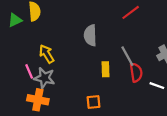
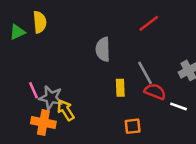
yellow arrow: (47, 54) -> (66, 110), moved
red semicircle: (136, 72) -> (155, 92), turned -60
orange square: (94, 102) -> (133, 126), moved

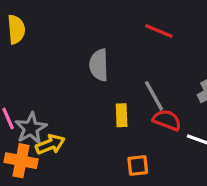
red line: (149, 23) -> (159, 31), turned 60
gray star: (51, 98) -> (31, 128), turned 30
yellow arrow: (66, 110) -> (50, 144), turned 100

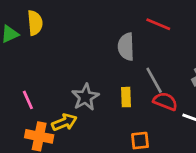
gray semicircle: (99, 65) -> (126, 47), moved
gray star: (31, 128) -> (85, 97), moved

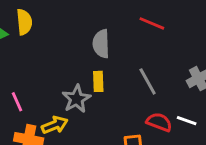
gray semicircle: (126, 47) -> (101, 44), moved
yellow rectangle: (126, 97) -> (98, 81), moved
red semicircle: (165, 101) -> (159, 122), moved

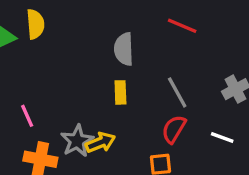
gray star: (76, 99) -> (77, 141), moved
red semicircle: (159, 122) -> (174, 129), moved, turned -80
yellow arrow: (55, 125) -> (100, 142), moved

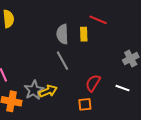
yellow rectangle: (120, 92) -> (84, 34), moved
gray line: (177, 92) -> (62, 61), moved

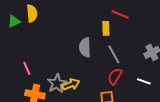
gray semicircle: (62, 34) -> (85, 47), moved
gray line: (62, 61) -> (114, 54), moved

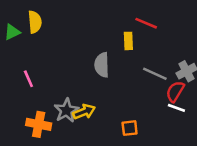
gray line: (114, 54) -> (155, 74), moved, turned -36
pink line: (27, 68) -> (28, 79), moved
red semicircle: (115, 76) -> (175, 91), moved

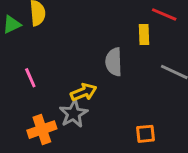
yellow arrow: (84, 112) -> (84, 92), moved
orange cross: (39, 124) -> (42, 130), turned -30

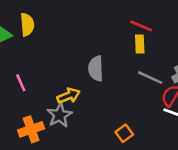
yellow rectangle: (144, 35) -> (140, 44), moved
orange square: (145, 134) -> (124, 133), turned -30

